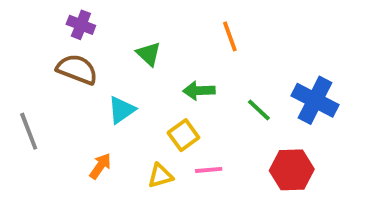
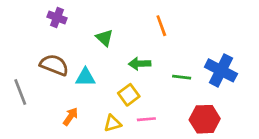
brown semicircle: (77, 69) -> (54, 65), moved
cyan triangle: (122, 110) -> (85, 77), turned 35
green line: (259, 110) -> (182, 77), turned -36

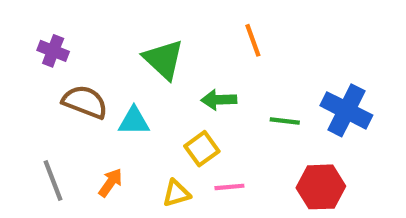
purple cross: (57, 18) -> (53, 51), moved
green triangle: (104, 38) -> (164, 59), size x1.5
gray line: (20, 92) -> (53, 181), moved

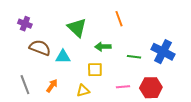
yellow square: (202, 149) -> (95, 70), turned 35
pink line: (229, 187) -> (123, 87), moved

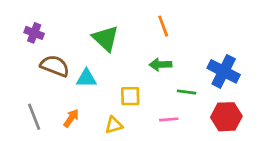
green arrow: (103, 47) -> (160, 65), moved
green line: (134, 57) -> (187, 92), moved
red hexagon: (151, 88) -> (226, 117), moved

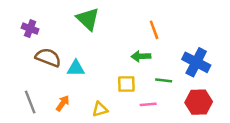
orange line: (163, 26) -> (154, 30), moved
green triangle: (106, 38) -> (88, 19), moved
yellow square: (130, 96) -> (126, 84), moved

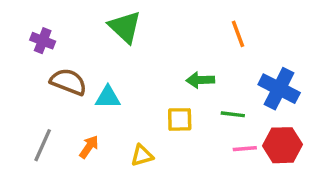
orange line: (154, 30) -> (238, 34), moved
gray line: (30, 102) -> (43, 145), turned 45
pink line: (148, 104) -> (245, 149), moved

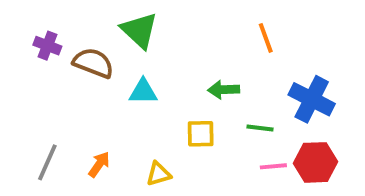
brown semicircle: (68, 82) -> (93, 63), moved
cyan triangle: (108, 97) -> (143, 92), moved

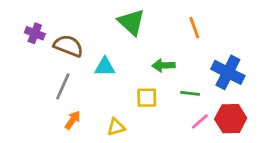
green triangle: (139, 30) -> (131, 22), moved
gray line: (47, 162) -> (63, 86), moved
pink line: (273, 166) -> (200, 121), turned -36

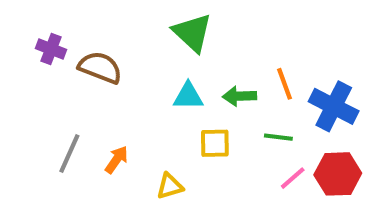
orange line: (194, 28) -> (285, 84), moved
cyan triangle: (105, 67) -> (188, 96), moved
gray line: (63, 86) -> (69, 153), moved
orange arrow: (73, 120) -> (117, 160), moved

